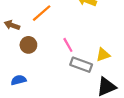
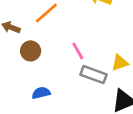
blue semicircle: (19, 80) -> (41, 93), moved

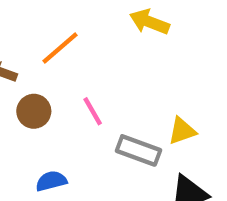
pink line: (78, 51) -> (93, 111), moved

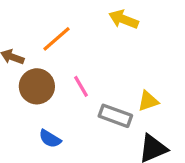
brown circle: (34, 111) -> (37, 86), size x1.4
blue semicircle: (51, 181) -> (50, 139), turned -135

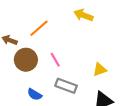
gray rectangle: (115, 116) -> (66, 86), moved

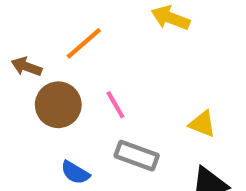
yellow triangle: (100, 69) -> (202, 124), turned 40

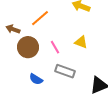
yellow triangle: (202, 124) -> (81, 42), moved

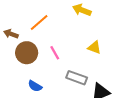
yellow triangle: (81, 42) -> (94, 47), moved
gray rectangle: (65, 71) -> (77, 78), moved

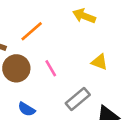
gray rectangle: (77, 78) -> (78, 99), turned -60

